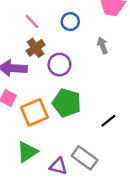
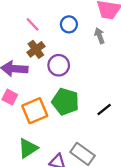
gray arrow: (103, 45) -> (100, 36), moved
black line: (108, 121) -> (104, 110), moved

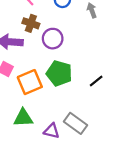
brown cross: (36, 49) -> (31, 23), turned -35
green triangle: (28, 148) -> (23, 118), turned 30

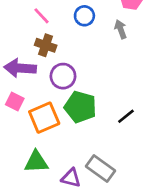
purple circle: (53, 39) -> (63, 76), moved

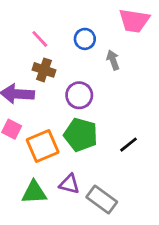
gray arrow: (121, 29) -> (113, 60), moved
purple circle: (63, 76) -> (79, 95), moved
purple triangle: (71, 178) -> (69, 184), moved

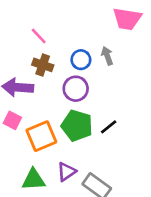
blue circle: (85, 39) -> (81, 60), moved
black line: (128, 145) -> (109, 127), moved
purple triangle: (69, 184) -> (66, 172), turned -48

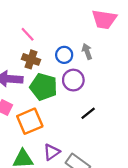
purple circle: (76, 89) -> (73, 80), moved
green pentagon: (77, 126) -> (44, 87), moved

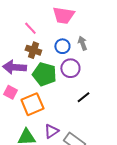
pink trapezoid: (104, 19) -> (63, 15), moved

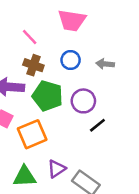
gray arrow: (82, 43) -> (105, 64), moved, turned -64
purple circle: (70, 68) -> (83, 101), moved

